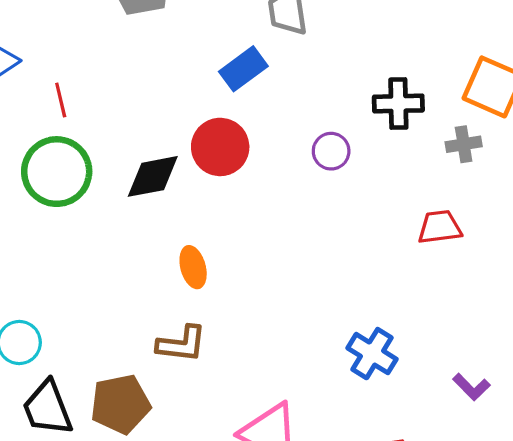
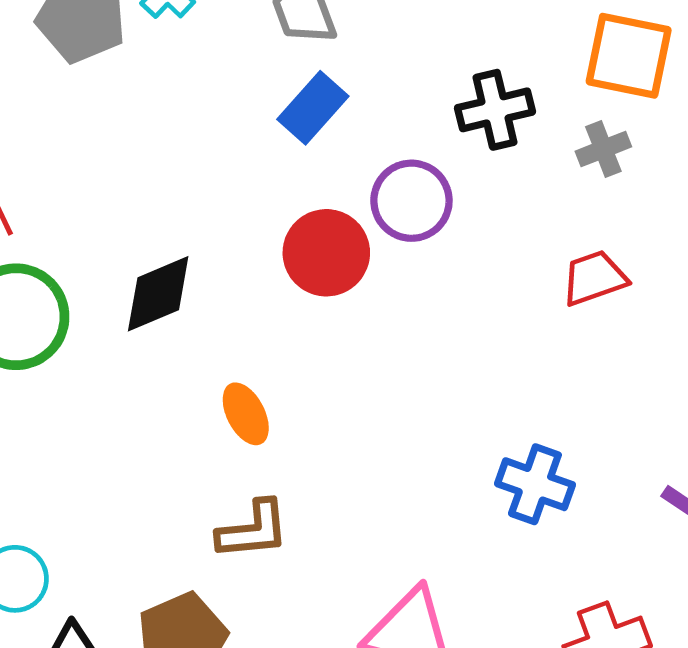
blue rectangle: (243, 69) -> (313, 108), moved
red circle: (220, 147) -> (326, 253), moved
purple circle: (331, 151) -> (411, 201), size x1.4

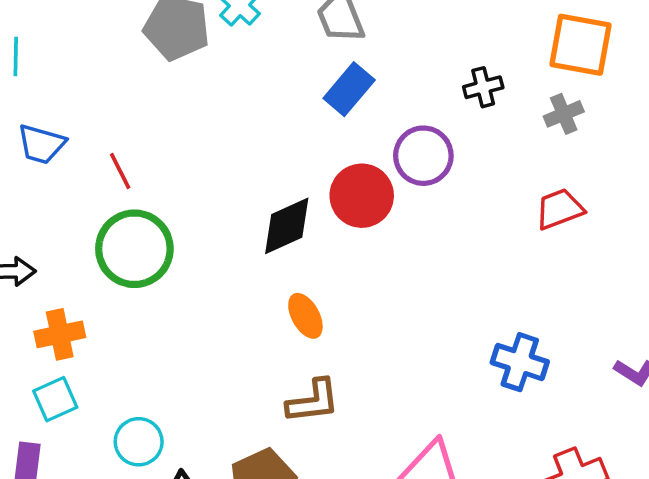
black cross: (495, 110) -> (483, 87), size x0.7
black diamond: (158, 294) -> (287, 226), moved

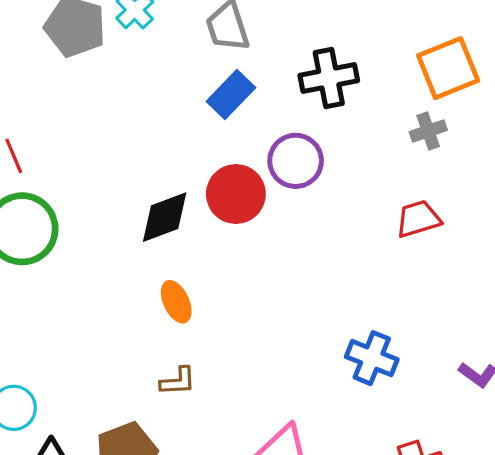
orange square: (580, 45) -> (448, 68), turned -36
black cross: (483, 87) -> (329, 78), moved, size x1.6
brown L-shape: (313, 401) -> (178, 381), size x0.7

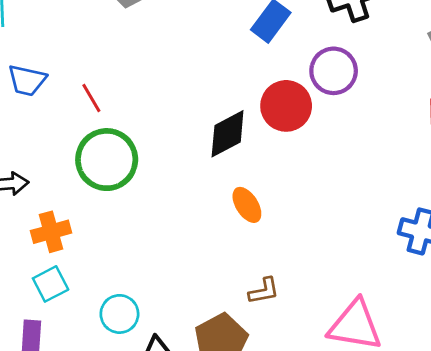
brown L-shape: (178, 381) -> (264, 291), moved

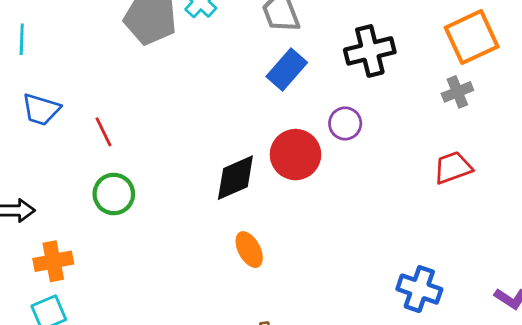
purple circle: (334, 71) -> (345, 123), size x0.7
green circle: (107, 160) -> (114, 194), size x0.7

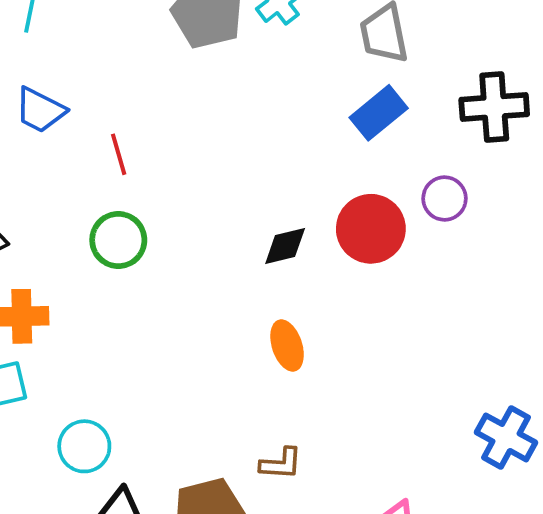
black diamond: (235, 178) -> (285, 246), size x0.7

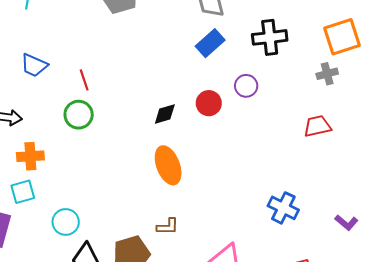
blue trapezoid: (40, 110) -> (34, 65), moved
red line: (119, 154) -> (84, 80), moved
red circle: (371, 229) -> (209, 103), size x0.7
orange ellipse: (287, 346) -> (168, 165), size x1.5

